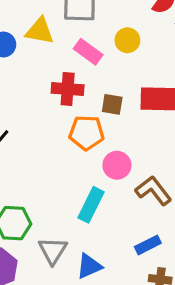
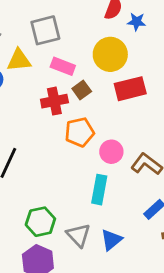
yellow circle: (127, 40) -> (110, 54), moved, size x1.6
brown square: (112, 104) -> (82, 90), moved, turned -30

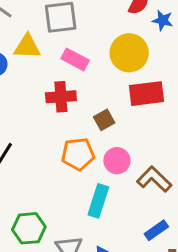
brown square: (82, 90) -> (104, 120), moved
orange pentagon: (79, 132) -> (78, 154), moved

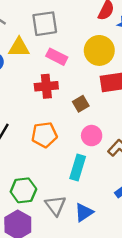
orange pentagon: (78, 154) -> (44, 135), moved

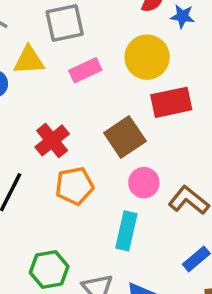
pink rectangle: (57, 57) -> (85, 70), turned -48
red cross: (46, 86) -> (52, 140), moved, turned -30
brown square: (81, 104) -> (125, 137), size x1.6

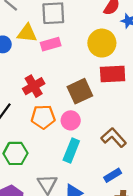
pink rectangle: (85, 70) -> (51, 44), moved
pink circle: (144, 183) -> (71, 120), moved
green hexagon: (49, 269) -> (15, 153), moved

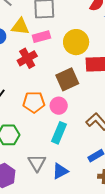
yellow circle: (102, 43) -> (76, 42), moved
red cross: (34, 86) -> (27, 58), moved

